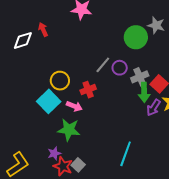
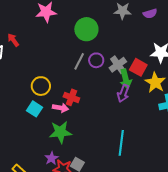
green circle: (136, 37) -> (86, 29), moved
red cross: (88, 90) -> (71, 97), moved, turned -35
cyan square: (49, 101) -> (35, 109), size x0.7
purple arrow: (154, 107) -> (123, 93), moved

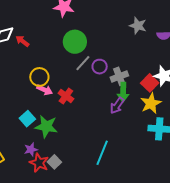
green circle: (86, 29) -> (75, 42), moved
red arrow: (13, 40) -> (22, 41), moved, turned -32
red square: (138, 67) -> (150, 83), moved
pink arrow: (61, 108) -> (45, 90), moved
cyan square: (35, 109) -> (27, 119), moved

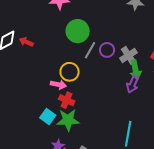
yellow circle: (39, 77) -> (70, 72), moved
red cross: (66, 96) -> (67, 100), moved

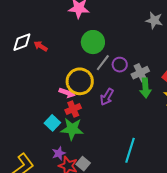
yellow circle: (70, 72) -> (80, 81), size x1.4
purple arrow: (133, 84) -> (107, 97), moved
red cross: (67, 100) -> (73, 109), turned 35

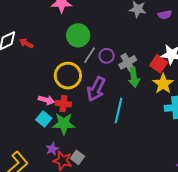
pink arrow: (67, 93) -> (46, 100), moved
purple arrow: (107, 97) -> (96, 89), size x1.4
red cross: (73, 109) -> (63, 104), turned 35
cyan line: (130, 150) -> (119, 111), moved

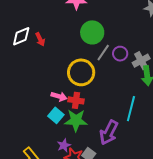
red arrow: (26, 43) -> (40, 39), turned -144
purple arrow: (96, 89) -> (109, 133), moved

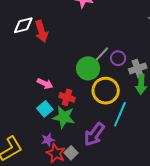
green circle: (92, 32) -> (88, 68), moved
red arrow: (40, 39) -> (41, 31), size x1.5
yellow circle: (81, 72) -> (106, 91), moved
pink arrow: (59, 96) -> (45, 84), moved

